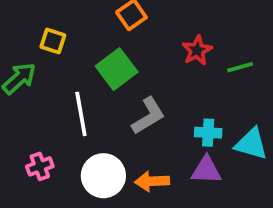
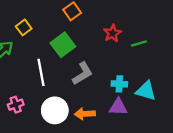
yellow square: (53, 41) -> (24, 27), turned 35

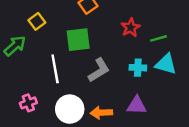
green square: (63, 45) -> (78, 40), turned 30
cyan cross: (119, 84) -> (138, 68), moved
cyan triangle: (146, 91) -> (166, 64), moved

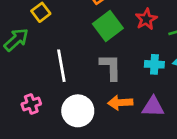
green square: (78, 40) -> (108, 26), moved, turned -30
gray L-shape: (99, 70) -> (111, 67), turned -60
orange arrow: (101, 113) -> (120, 103), moved

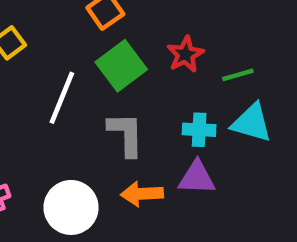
white line: (61, 66) -> (62, 98), moved, turned 32
purple triangle: (153, 107) -> (197, 178), moved

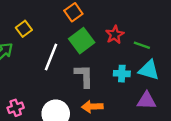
green line: (238, 75) -> (142, 45), turned 35
purple triangle: (197, 178) -> (147, 101), moved

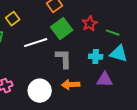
white line: (51, 57) -> (36, 43), turned 50
purple triangle: (147, 101) -> (105, 80), moved

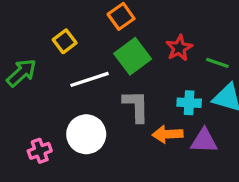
yellow square: (13, 19) -> (65, 41), moved
orange arrow: (71, 85) -> (168, 134), moved
white circle: (40, 91) -> (86, 134), moved

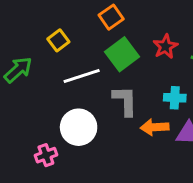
pink cross: (40, 151) -> (46, 155), moved

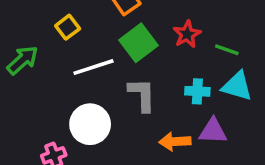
orange arrow: (155, 127) -> (175, 142), moved

